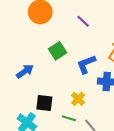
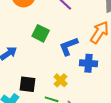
green square: (58, 51) -> (41, 33), turned -30

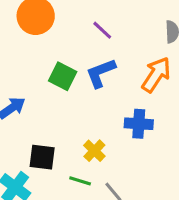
blue L-shape: (69, 46) -> (101, 73), moved

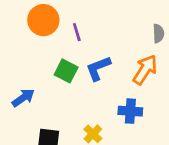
purple line: (102, 30) -> (77, 32), moved, turned 30

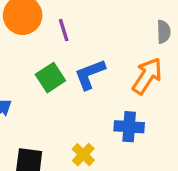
green square: (66, 71) -> (50, 78), turned 30

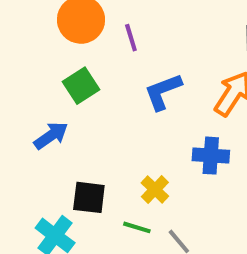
green square: (50, 78) -> (81, 86), moved

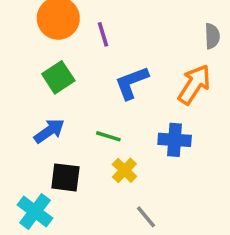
blue arrow: (51, 136) -> (49, 131), moved
green line: (137, 227) -> (108, 136), moved

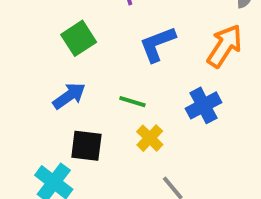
blue cross: (175, 140) -> (203, 105), turned -32

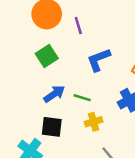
blue arrow: (69, 96) -> (54, 94), moved
yellow cross: (150, 138) -> (94, 122), turned 30

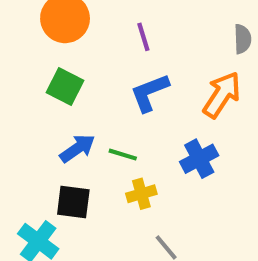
purple line: (78, 26) -> (143, 37), moved
green square: (47, 56) -> (65, 86), turned -30

